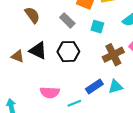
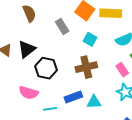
black triangle: (38, 51) -> (27, 49), turned 42
black hexagon: (68, 52) -> (46, 68), moved
brown cross: (113, 55) -> (86, 67), moved

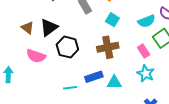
pink semicircle: (29, 93) -> (36, 56), moved

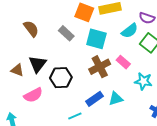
cyan square: (112, 20) -> (96, 39), size x1.5
pink rectangle: (144, 51) -> (123, 62), moved
pink semicircle: (36, 56) -> (33, 95), turned -30

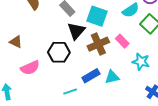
black triangle: (38, 64) -> (76, 31), moved

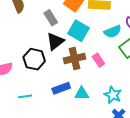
cyan star: (141, 62) -> (113, 95), moved
cyan line: (70, 92) -> (25, 96), moved

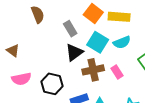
cyan semicircle: (113, 31) -> (122, 42), moved
black hexagon: (34, 59) -> (52, 84), moved

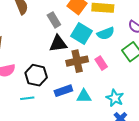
black triangle: (74, 52) -> (58, 44), turned 30

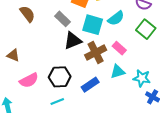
cyan triangle: (84, 96) -> (118, 72), moved

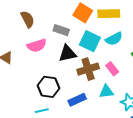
gray rectangle: (62, 19) -> (61, 30), turned -35
pink semicircle: (29, 80) -> (37, 46), moved

